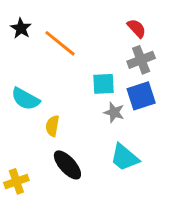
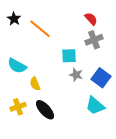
blue square: (141, 96) -> (101, 78), moved, turned -36
yellow semicircle: (52, 126) -> (35, 84), turned -32
cyan trapezoid: (125, 157) -> (95, 106), moved
yellow cross: (16, 181) -> (18, 107), moved

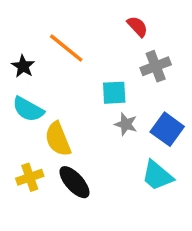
black star: (14, 19) -> (23, 66), moved
red semicircle: (91, 19) -> (137, 26), moved
yellow semicircle: (35, 84) -> (58, 139), size x1.5

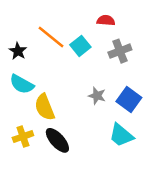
red semicircle: (137, 26) -> (106, 20), turned -42
cyan square: (114, 93) -> (80, 46), moved, turned -36

